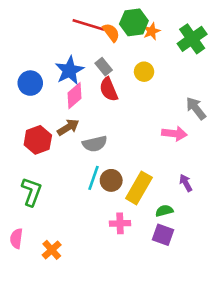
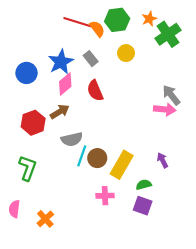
orange star: (152, 31) -> (149, 19), moved
yellow circle: (144, 72) -> (126, 53), moved
red semicircle: (109, 89) -> (95, 91), moved
pink arrow: (174, 134) -> (165, 109), moved
gray semicircle: (95, 144) -> (72, 139), moved

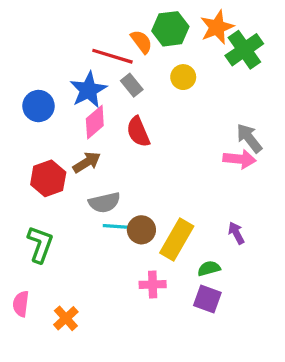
orange star: (149, 19) -> (217, 27), size x1.5
red line: (77, 22) -> (112, 56), moved
cyan line: (82, 156) -> (119, 227), turned 75

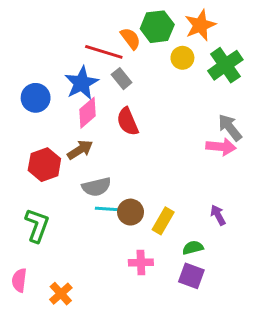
green cross: (244, 50) -> (225, 65), moved
yellow circle: (183, 77) -> (182, 58), moved
yellow rectangle: (177, 239) -> (163, 221), size x0.7

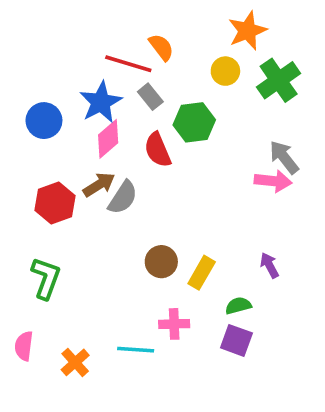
green hexagon: (157, 27) -> (194, 122), moved
gray semicircle: (96, 187) -> (123, 198), moved, turned -44
cyan line: (110, 209) -> (136, 350), moved

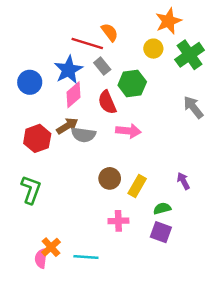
pink arrow: (273, 181) -> (128, 131), moved
gray semicircle: (123, 198) -> (83, 135), turned 65
pink semicircle: (24, 346) -> (41, 258), moved
cyan line: (136, 350) -> (86, 257), moved

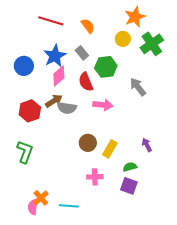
red line: (87, 44) -> (51, 21), moved
gray arrow: (193, 107) -> (138, 87), moved

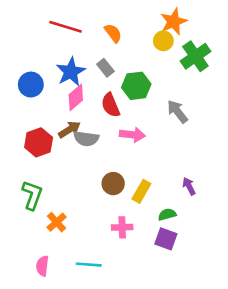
yellow circle: (123, 39) -> (163, 41), moved
orange cross: (41, 198) -> (57, 222), moved

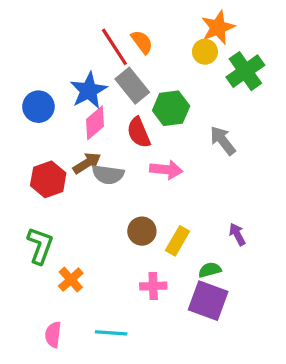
red line: (66, 27) -> (114, 47), moved, turned 40
gray rectangle: (105, 68) -> (132, 86), size x1.5
purple square: (166, 239) -> (208, 301), size x1.4

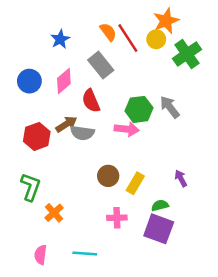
red line: (114, 47) -> (128, 38), moved
blue star: (89, 90) -> (60, 39), moved, size x0.7
green hexagon: (171, 108) -> (139, 109), moved
pink diamond: (95, 123) -> (64, 81), moved
red semicircle: (139, 132) -> (91, 101), moved

